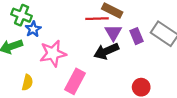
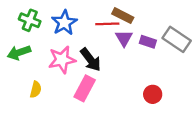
blue star: (33, 29) -> (64, 23), moved, size x1.5
purple rectangle: (137, 36) -> (148, 42), turned -49
black arrow: (106, 51) -> (91, 60), moved, turned -105

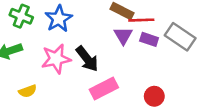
red line: (107, 24) -> (141, 20), moved
pink rectangle: (85, 88) -> (104, 89), moved, turned 35
yellow semicircle: (36, 90) -> (28, 91), turned 56

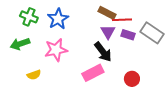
black arrow: (87, 59) -> (103, 52), moved

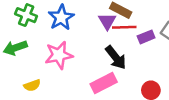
red line: (122, 20) -> (124, 27), moved
purple triangle: (108, 32) -> (107, 21), moved
purple rectangle: (128, 35) -> (146, 37), turned -40

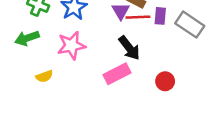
purple rectangle: (146, 37) -> (160, 16), moved, turned -63

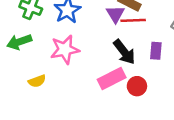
purple rectangle: (160, 16) -> (156, 51), moved
red circle: (165, 81) -> (137, 86), moved

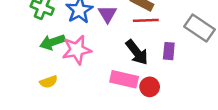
purple triangle: (115, 14) -> (107, 14), moved
green arrow: (19, 42) -> (52, 42), moved
pink rectangle: (112, 79) -> (124, 79), turned 40

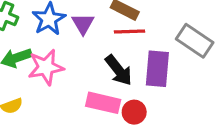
purple rectangle: (169, 51) -> (157, 69), size x1.6

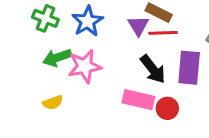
purple triangle: (83, 24) -> (138, 26), moved

